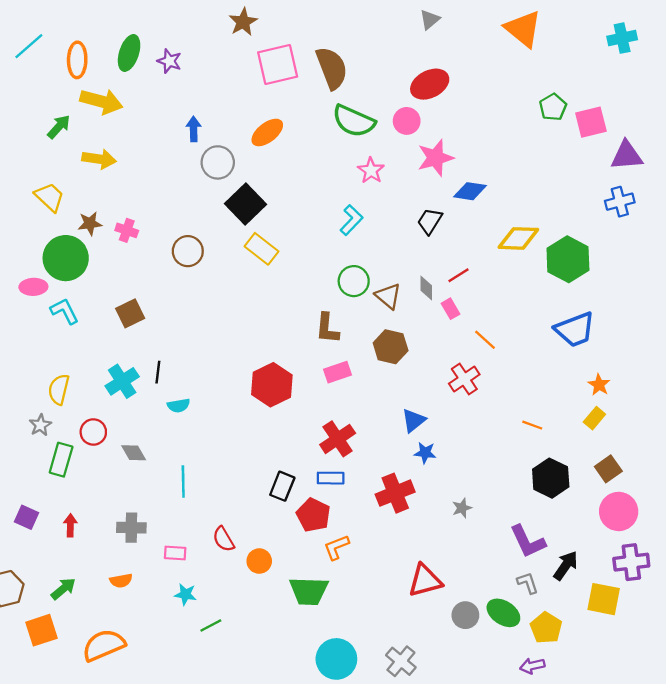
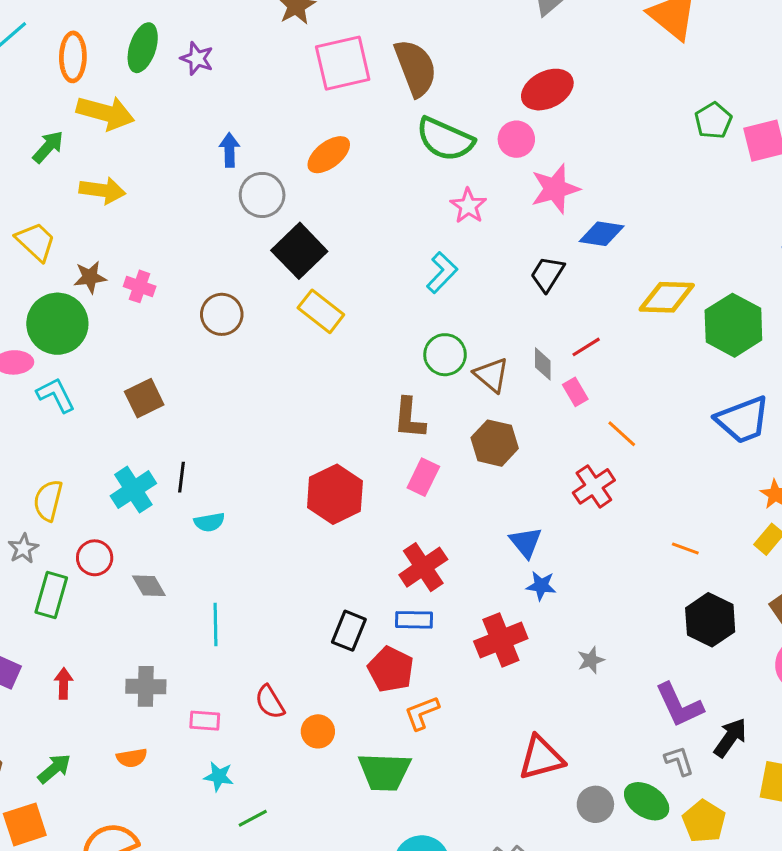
pink rectangle: (338, 372) -> (423, 477), turned -45
blue triangle: (414, 420) -> (526, 542), turned -30

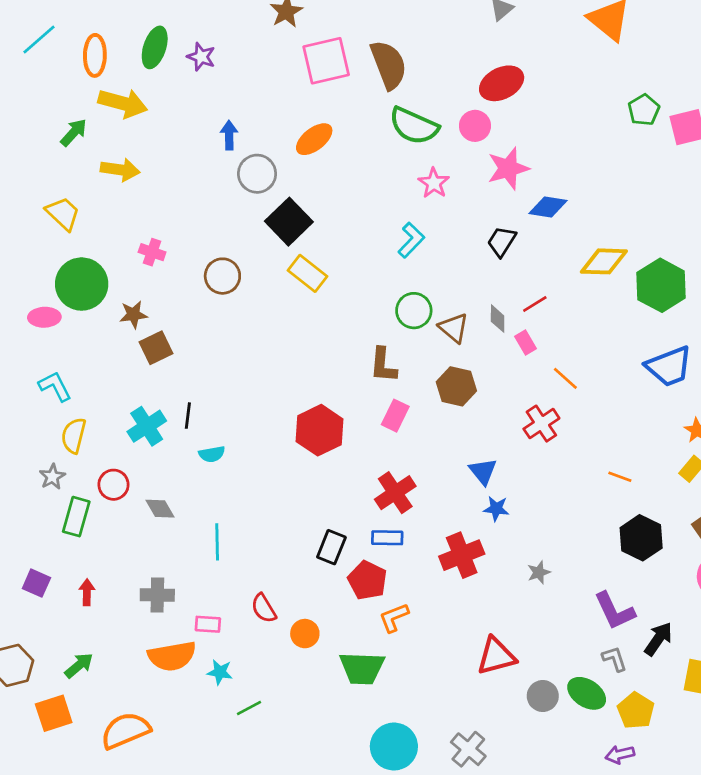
brown star: (90, 277) -> (133, 315), moved
cyan L-shape: (56, 395) -> (55, 386), moved
orange semicircle: (132, 758) -> (172, 656), moved, size x1.8

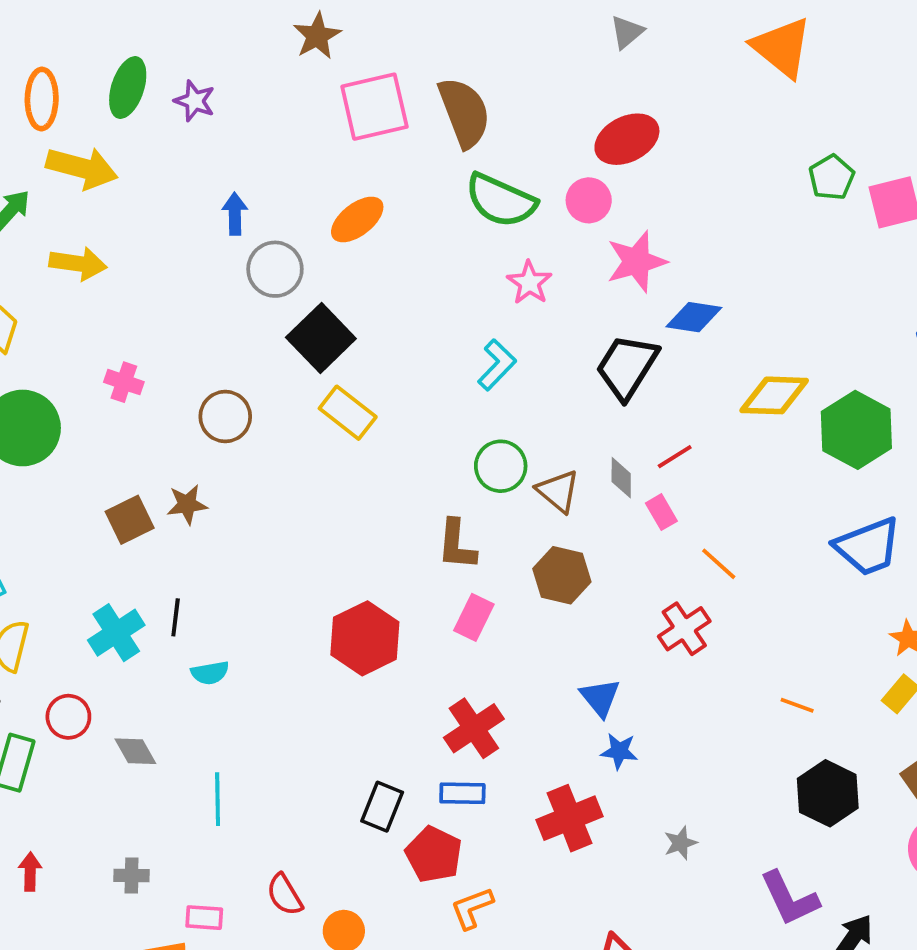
black trapezoid: (502, 241) -> (627, 367), size x1.5
brown star: (133, 315) -> (187, 504), moved
gray cross: (157, 595) -> (132, 876), size x0.7

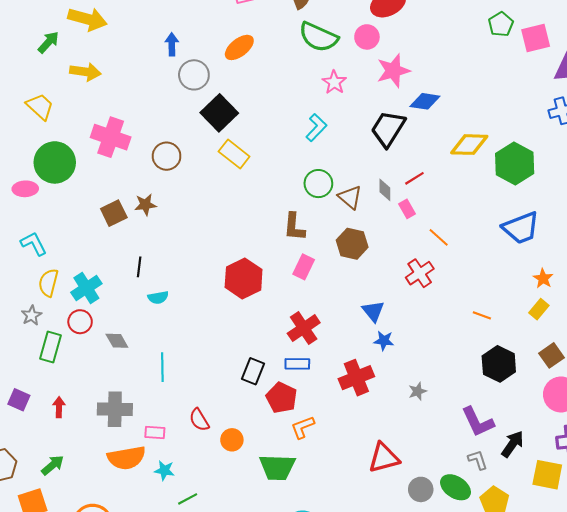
pink cross: (124, 382) -> (111, 137), size x1.8
cyan cross: (116, 633) -> (86, 288), moved
gray cross: (132, 876) -> (115, 409), size x1.8

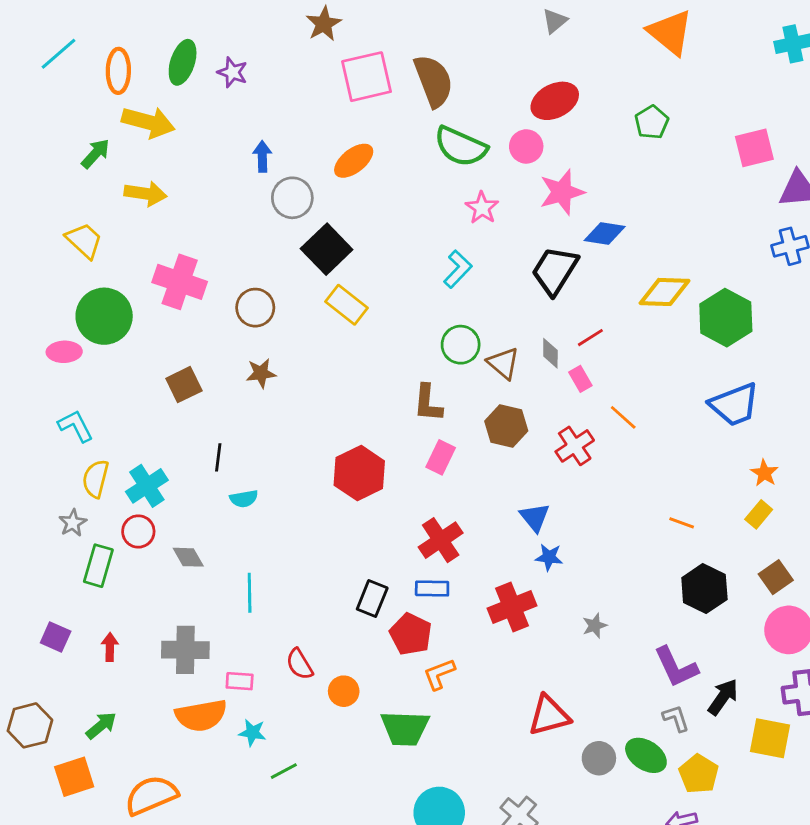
green pentagon: (501, 24) -> (652, 122), moved
brown star: (145, 205) -> (261, 373), moved
red cross: (420, 273) -> (575, 446), moved

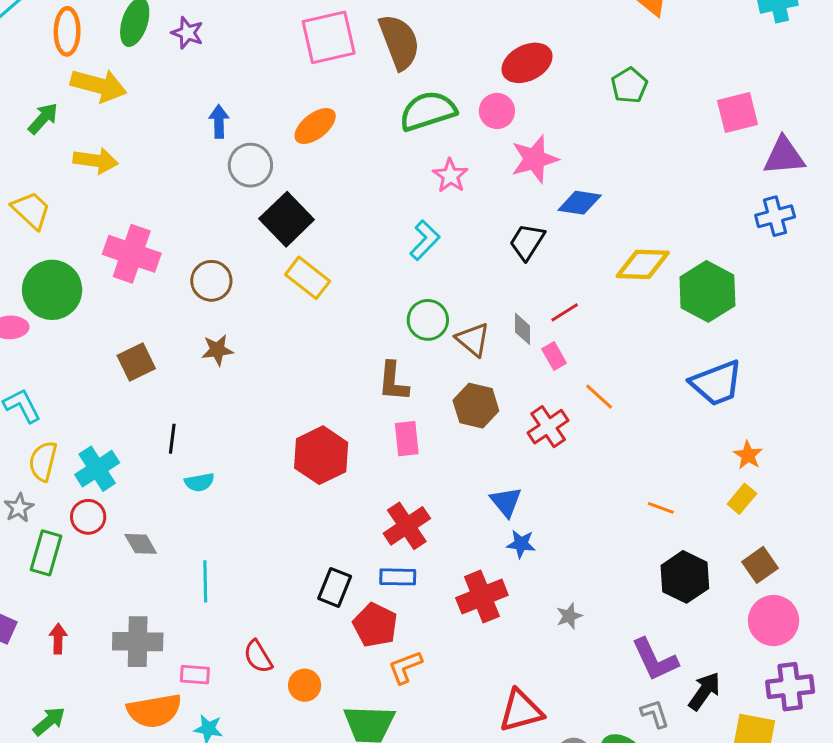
green semicircle: (461, 146) -> (428, 111), turned 138
black trapezoid: (555, 271) -> (527, 242), size x0.7
pink rectangle: (441, 457) -> (407, 439), turned -32

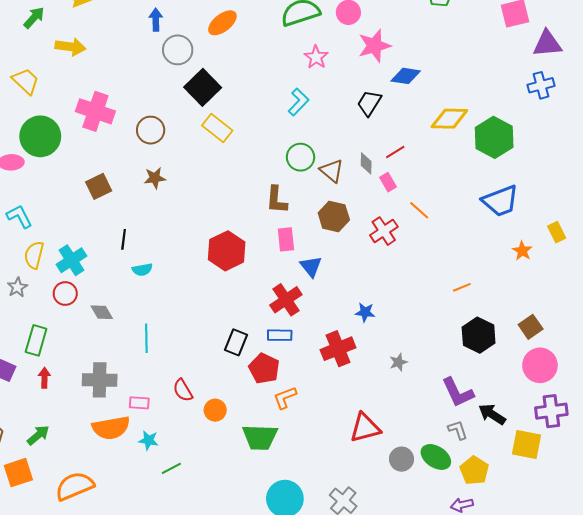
yellow rectangle: (742, 499) -> (557, 232), moved, turned -66
blue triangle: (506, 502) -> (311, 266), moved
orange line: (661, 508) -> (462, 287), turned -42
green rectangle: (46, 553) -> (36, 340), moved
black arrow: (704, 691) -> (492, 414), turned -92

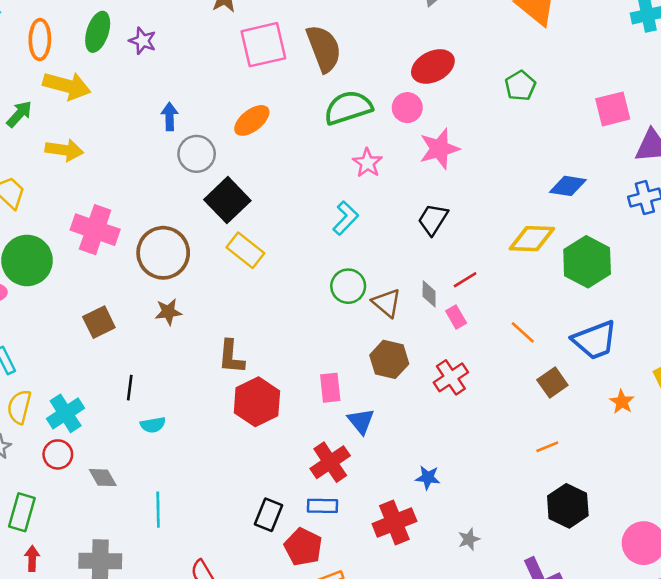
blue diamond: (406, 76) -> (568, 186), moved
brown circle: (151, 130) -> (163, 253), size x1.5
brown L-shape: (277, 200) -> (231, 357), moved
orange line: (419, 210) -> (523, 332), moved
brown square: (531, 327) -> (552, 383), moved

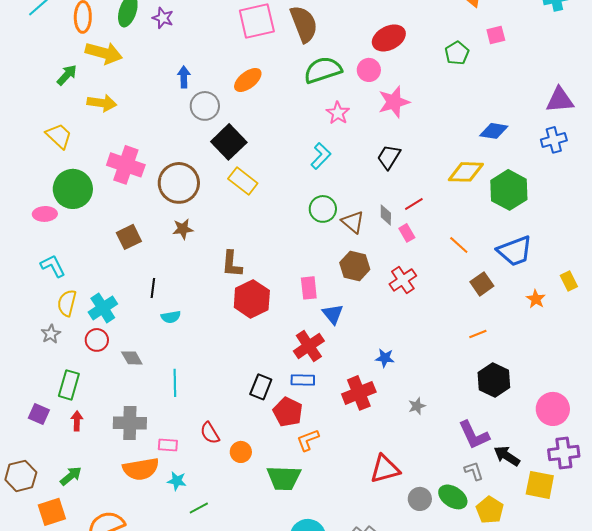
pink square: (613, 109) -> (496, 35), moved, size x0.7

